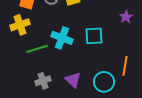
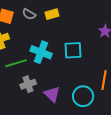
gray cross: (43, 81) -> (28, 84), moved

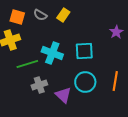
yellow rectangle: (52, 14) -> (63, 15), turned -40
cyan circle: (83, 96) -> (85, 82), moved

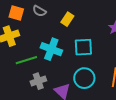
yellow rectangle: (63, 15) -> (67, 19), moved

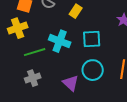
gray cross: (38, 81) -> (33, 78), moved

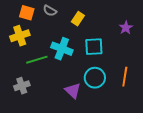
gray cross: (33, 78) -> (22, 86), moved

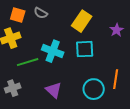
yellow rectangle: (78, 19) -> (82, 21), moved, size x1.5
cyan circle: (95, 78) -> (94, 89), moved
purple triangle: (73, 91) -> (54, 90), moved

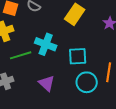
cyan square: (85, 49) -> (78, 56), moved

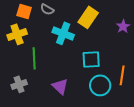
cyan cross: (46, 44) -> (63, 33), moved
green line: (21, 55) -> (34, 58), turned -75

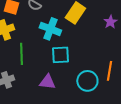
cyan square: (91, 59) -> (60, 55), moved
purple triangle: (60, 86) -> (47, 82), turned -36

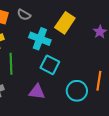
cyan square: (60, 55) -> (50, 65), turned 30

